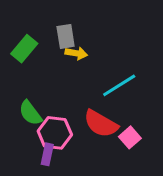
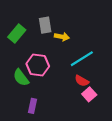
yellow arrow: (76, 53) -> (62, 37), moved
red semicircle: (101, 124) -> (82, 81), moved, size x0.6
pink hexagon: (55, 133) -> (38, 65), moved

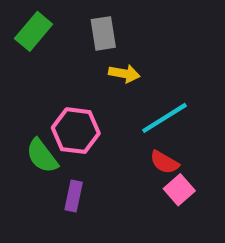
gray rectangle: (45, 25) -> (103, 33), moved
green rectangle: (17, 34) -> (34, 31), moved
purple rectangle: (33, 106) -> (74, 196), moved

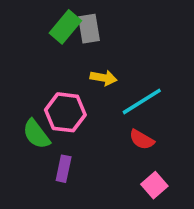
green rectangle: (34, 31) -> (65, 27), moved
yellow arrow: (124, 74) -> (104, 78), moved
pink square: (179, 190) -> (154, 185), moved

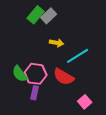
gray rectangle: (89, 29) -> (49, 16), turned 56
pink hexagon: (65, 112) -> (36, 74), moved
red semicircle: (142, 140) -> (64, 77), moved, size x1.5

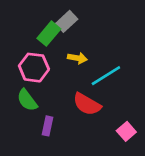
green rectangle: (36, 15) -> (49, 34), moved
pink hexagon: (36, 74) -> (34, 68), moved
pink square: (85, 102) -> (126, 131), moved

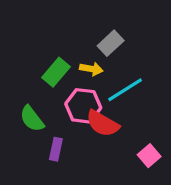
gray rectangle: (67, 21) -> (111, 43), moved
green rectangle: (49, 34) -> (56, 72), moved
pink hexagon: (34, 68) -> (83, 106), moved

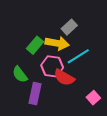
yellow arrow: (91, 69) -> (57, 43), size x1.6
purple rectangle: (56, 149) -> (35, 94), size x1.5

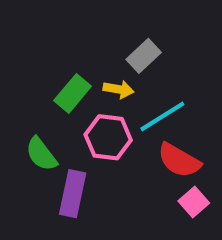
yellow arrow: (57, 43) -> (119, 89), size x0.6
red semicircle: (64, 77) -> (179, 160), moved

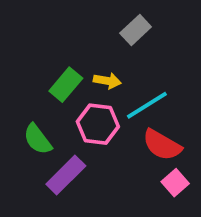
gray rectangle: (144, 56) -> (136, 30), moved
purple rectangle: (73, 194) -> (66, 175), turned 33

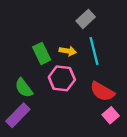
green rectangle: (66, 85) -> (42, 53), turned -66
cyan line: (147, 105) -> (94, 51), moved, turned -72
purple rectangle: (66, 175) -> (18, 115), moved

